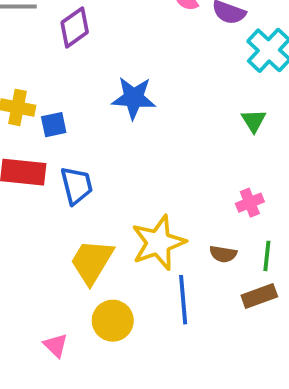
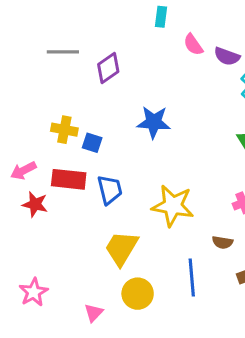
blue square: (54, 125) -> (92, 143), turned 30
yellow star: (158, 243) -> (173, 206), moved, turned 30
pink triangle: (56, 345) -> (94, 313), turned 30

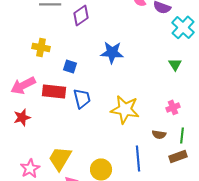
yellow cross: (64, 130) -> (41, 47), moved
pink arrow: (23, 171) -> (23, 85), size x1.4
red star: (35, 204) -> (22, 117), moved, turned -30
yellow trapezoid: (121, 248) -> (60, 158), moved

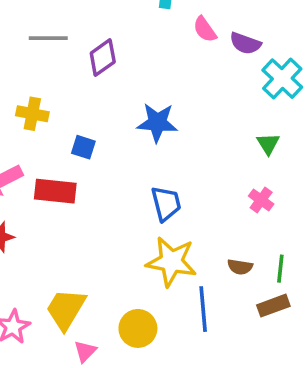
blue trapezoid: (82, 98) -> (166, 204), moved
pink cross: (173, 107) -> (261, 200), moved, turned -32
yellow star: (125, 109) -> (171, 262), moved

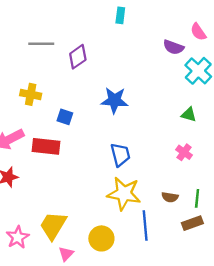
pink semicircle: (205, 29) -> (198, 32), moved
green triangle: (268, 144) -> (189, 115), turned -42

